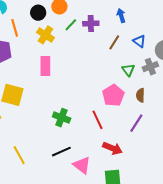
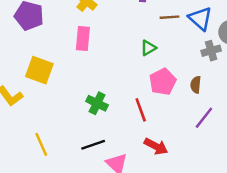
blue triangle: (139, 41) -> (200, 18), size x1.5
brown line: (114, 42) -> (170, 17), turned 49
green triangle: (128, 70) -> (148, 48), moved, turned 32
purple line: (136, 123) -> (204, 118), moved

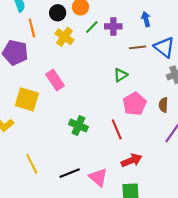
pink rectangle: (83, 38) -> (55, 80), moved, turned -36
black line: (93, 145) -> (70, 173), moved
red arrow: (156, 146) -> (132, 160), turned -48

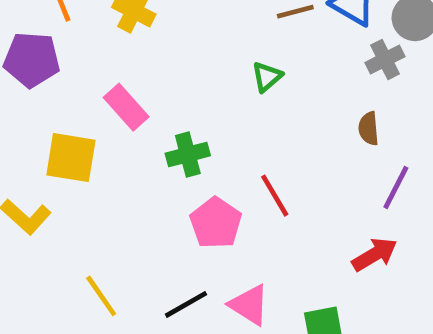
pink pentagon: (135, 104) -> (216, 223), moved
green cross: (78, 126) -> (188, 155), moved, turned -30
red arrow: (132, 160) -> (375, 254), moved

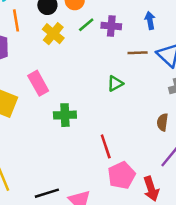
pink pentagon: (216, 223) -> (122, 175), moved
red arrow: (375, 254) -> (151, 189), turned 90

